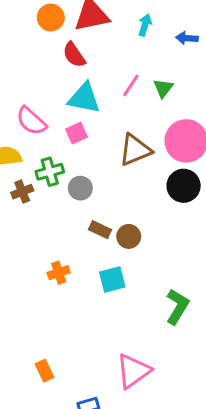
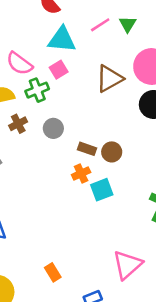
pink line: (131, 85) -> (100, 25), turned 30
green cross: (50, 172) -> (37, 90), moved
gray circle: (80, 188) -> (53, 128), moved
orange cross: (59, 273) -> (81, 173), moved

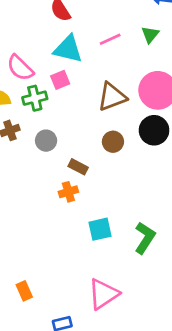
green triangle: (128, 24) -> (150, 35), moved
brown circle: (112, 152) -> (113, 142), moved
cyan square: (102, 190) -> (100, 229), moved

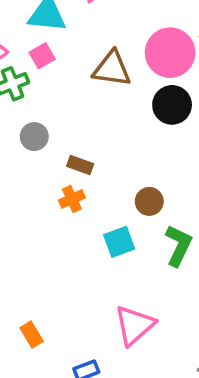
brown triangle: (112, 97) -> (112, 69), turned 36
brown circle: (113, 142) -> (149, 201), moved

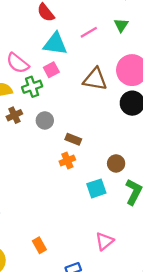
pink triangle: (135, 325) -> (104, 241), size x0.7

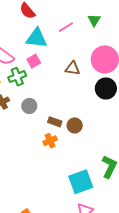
brown triangle: (95, 79) -> (73, 68), size x0.7
brown circle: (116, 163) -> (75, 125), moved
cyan square: (96, 188) -> (81, 182), moved, size x1.4

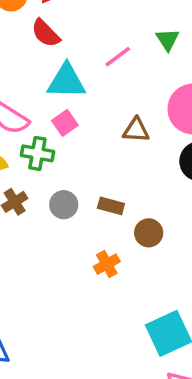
green cross: (17, 77) -> (37, 153), turned 36
brown rectangle: (55, 122) -> (111, 206), moved

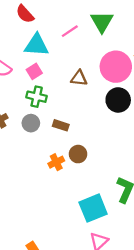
green triangle: (168, 40) -> (102, 22), size x1.5
green cross: (37, 153) -> (37, 97), moved
brown circle: (149, 233) -> (78, 154), moved

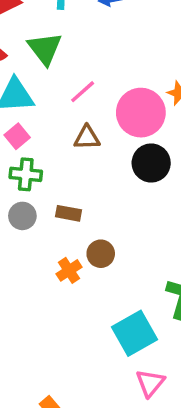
green triangle: (102, 22) -> (45, 49), moved
pink line: (70, 31) -> (83, 92), moved

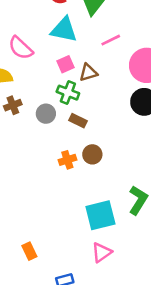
pink square: (17, 136) -> (65, 64), moved
brown triangle: (87, 138) -> (88, 73), moved, turned -30
green cross: (26, 174) -> (68, 93), moved

